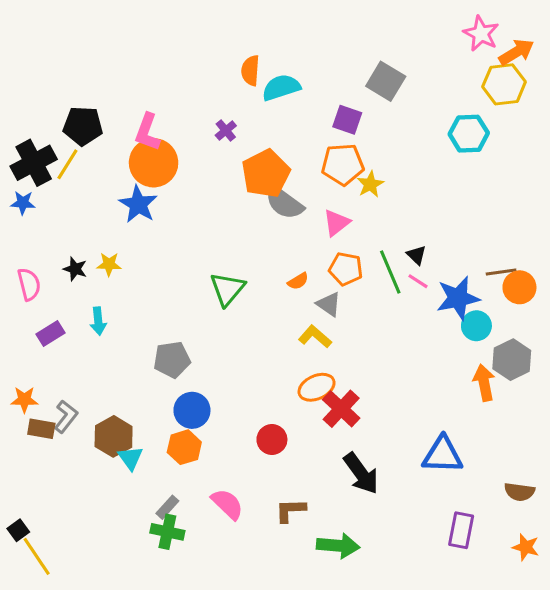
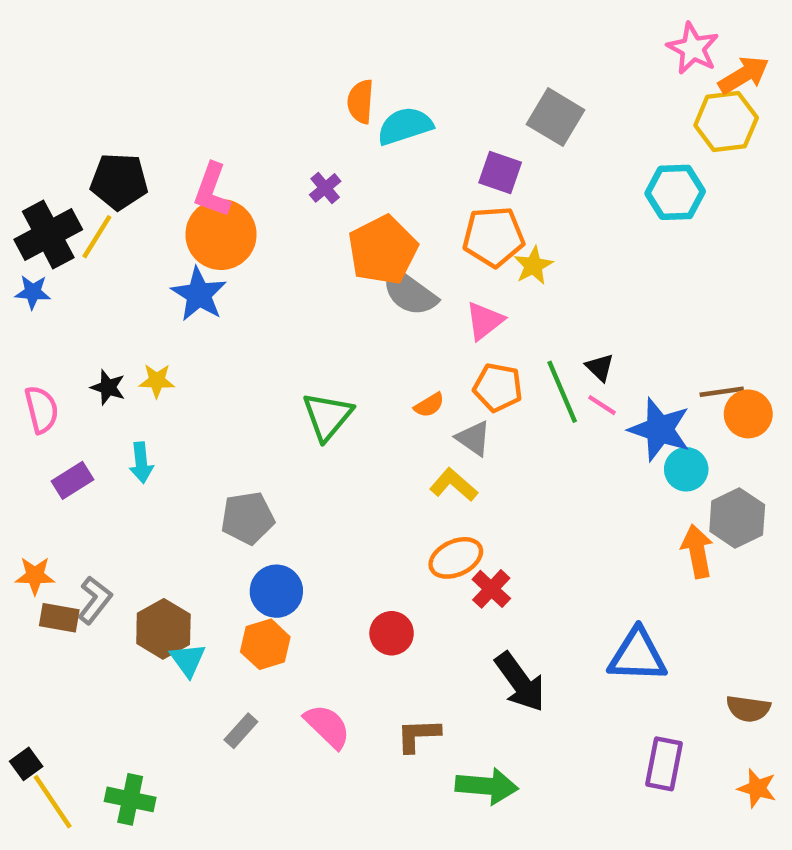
blue star: (458, 298) -> (660, 429), turned 30
red cross: (341, 409) -> (491, 589), size x0.7
green cross: (167, 532) -> (130, 799), moved

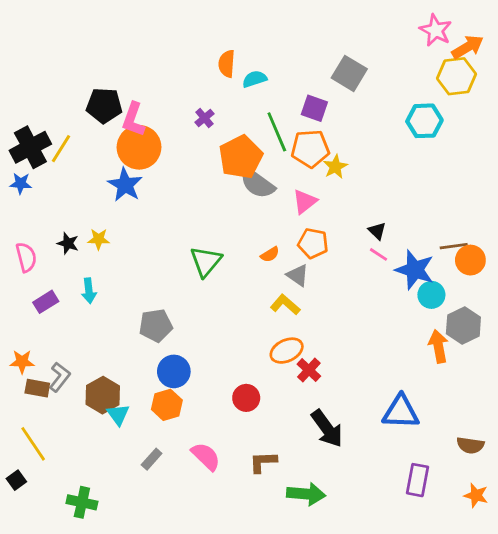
cyan semicircle: (405, 126) -> (255, 79), size x0.7
black pentagon: (119, 181) -> (104, 105), moved
green line: (562, 392) -> (277, 132), moved
yellow line: (53, 802) -> (33, 444), moved

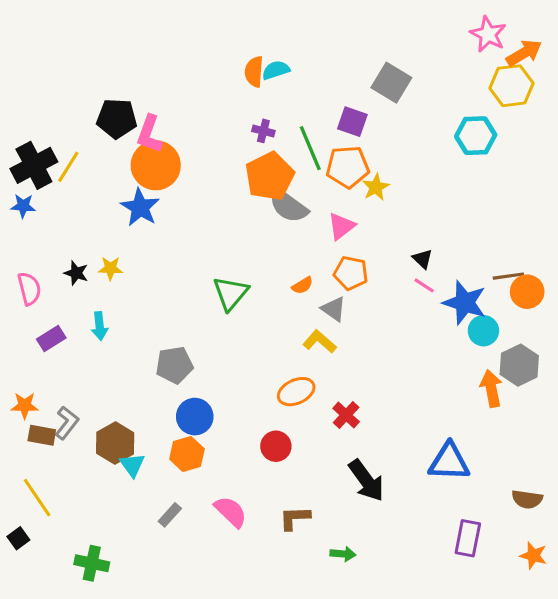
cyan semicircle: (255, 79) -> (276, 70), moved
purple cross: (204, 118) -> (263, 131), moved, turned -36
orange ellipse: (287, 351) -> (296, 392), moved
green arrow: (306, 494) -> (343, 554), size x0.6

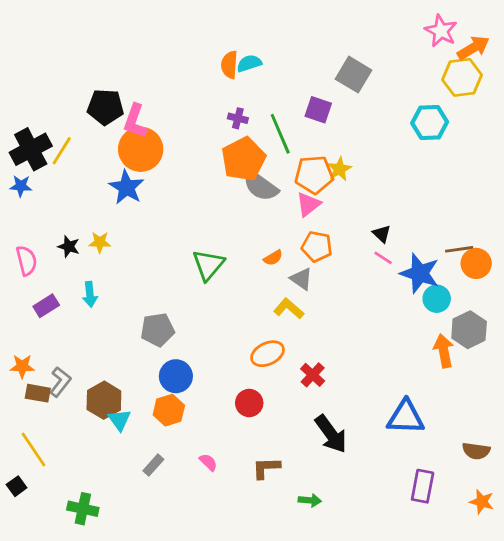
orange pentagon: (348, 167) -> (314, 175), moved
pink semicircle: (231, 512) -> (208, 462), size x0.6

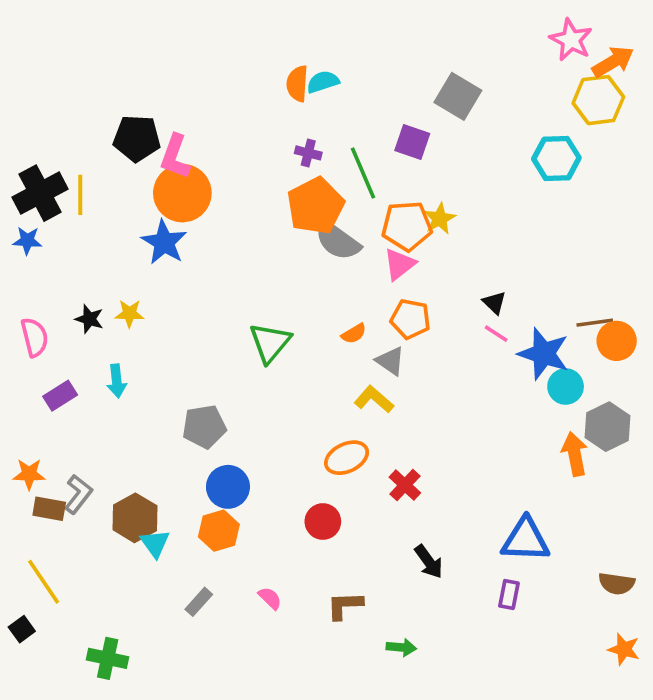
yellow line: (62, 151) -> (80, 195), turned -32
black arrow: (331, 434) -> (429, 562), size x0.7
purple rectangle: (423, 486) -> (509, 594), moved, size x0.7

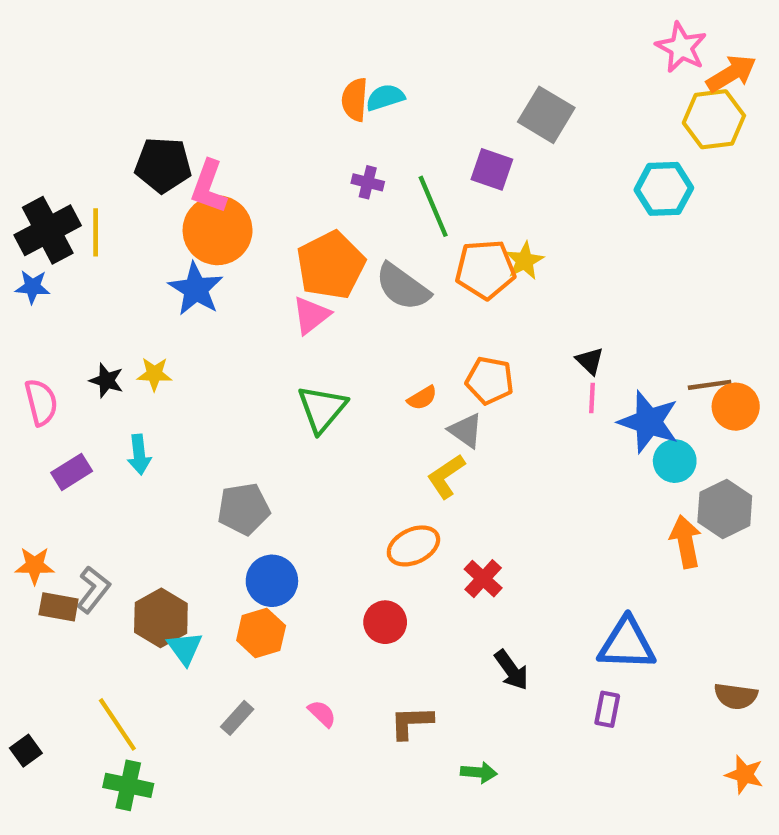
orange pentagon: (316, 206) -> (331, 265), moved
pink triangle: (399, 264) -> (311, 315), moved
pink line: (496, 334) -> (592, 398), turned 60
yellow L-shape: (374, 399) -> (446, 476), turned -75
yellow line: (44, 582) -> (117, 724), moved

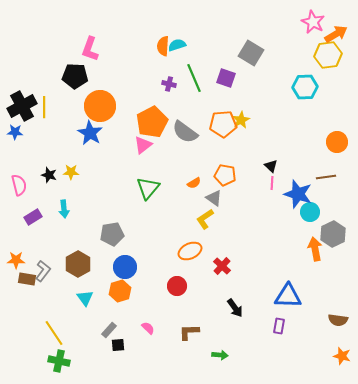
pink L-shape: (209, 187) -> (90, 49), moved
green line: (433, 206) -> (194, 78), moved
orange circle: (736, 407) -> (337, 142), moved
brown hexagon: (161, 618) -> (78, 264), moved
black square: (26, 751) -> (118, 345), moved, turned 32

